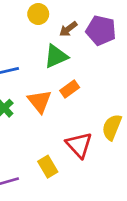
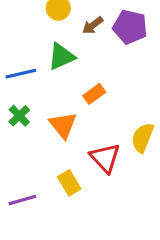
green triangle: (56, 56) -> (61, 57), moved
orange triangle: (40, 101) -> (63, 125), moved

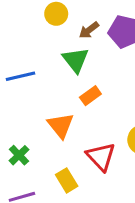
green triangle: (61, 57) -> (76, 60), moved, turned -44
green cross: (19, 116) -> (19, 155), moved

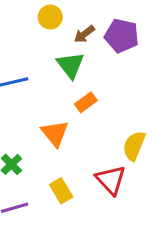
red triangle: (101, 157) -> (111, 180), moved

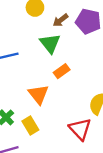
yellow rectangle: (61, 191) -> (30, 126), moved

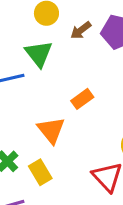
green triangle: (50, 43) -> (39, 54), moved

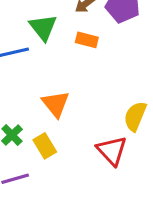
orange rectangle: (82, 99) -> (87, 40), moved, turned 50

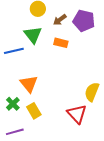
orange triangle: (56, 104) -> (29, 84), moved

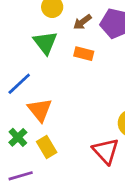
blue line: (14, 51) -> (19, 84), moved, turned -30

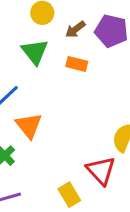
yellow rectangle: (47, 147) -> (69, 195), moved

